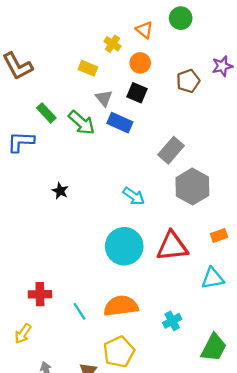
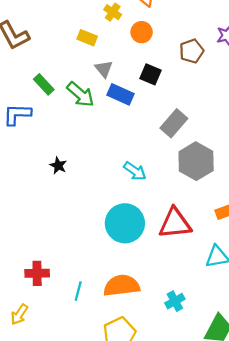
black square: (137, 93) -> (150, 74), moved
cyan line: (79, 311) -> (78, 291), turned 48

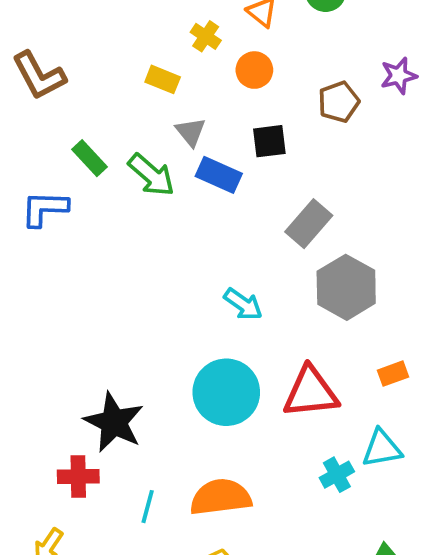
black square: (150, 74) -> (269, 141), turned -30
black star: (58, 166) -> (114, 422), moved, size x2.0
cyan cross: (175, 301) -> (337, 475), moved

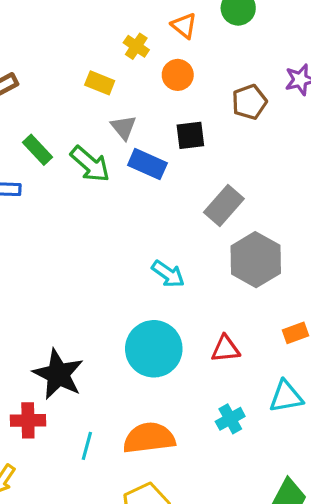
red triangle: (311, 392) -> (225, 349), size x0.6
cyan cross: (337, 475) -> (230, 419), moved

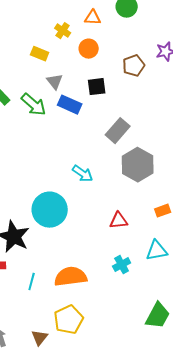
orange triangle: (184, 26) -> (93, 18), turned -36
cyan circle: (154, 349) -> (50, 210), moved

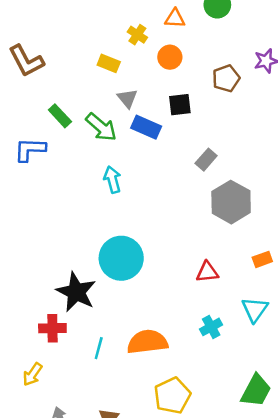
gray rectangle: (118, 131) -> (206, 160), size x0.7
cyan arrow: (83, 174) -> (112, 180), moved, turned -140
cyan triangle: (157, 251) -> (255, 309), turned -45
yellow pentagon: (69, 320) -> (172, 396), moved

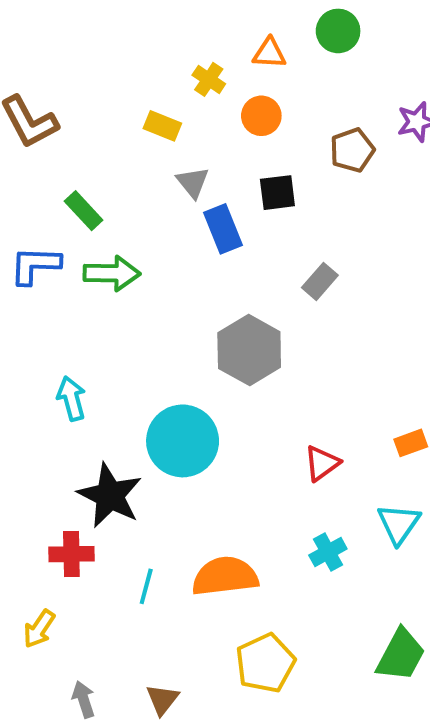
green arrow: (101, 127) -> (112, 273), moved, turned -40
blue rectangle: (146, 127) -> (223, 229), turned 44
cyan arrow: (112, 180) -> (71, 399), moved
gray hexagon: (231, 202) -> (249, 350), moved
red triangle: (207, 272) -> (322, 463), turned -30

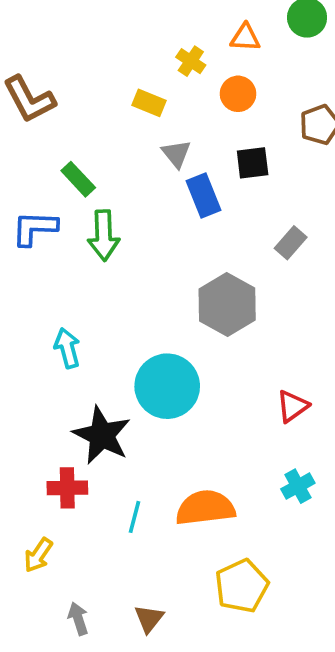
green arrow: (112, 273) -> (104, 235), turned 87

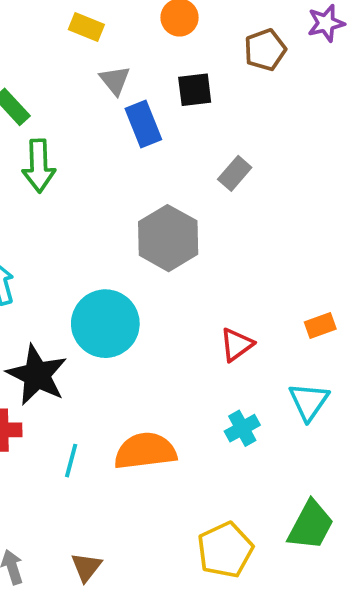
yellow pentagon: (242, 586) -> (225, 550), moved

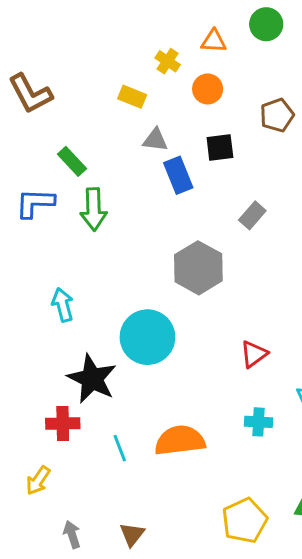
gray triangle: (115, 80) -> (155, 140), turned -44
cyan cross: (242, 428) -> (258, 422), turned 32
cyan line: (71, 461) -> (120, 448), turned -36

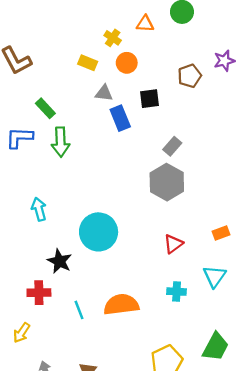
orange circle: (208, 89) -> (127, 63), moved
gray hexagon: (198, 268) -> (167, 182), moved
black star: (92, 379) -> (59, 261), size x0.7

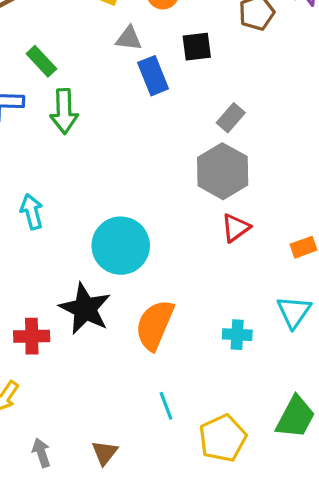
red triangle: (173, 244) -> (236, 228), moved
black star: (59, 261) -> (85, 309), moved, size x1.4
orange semicircle: (121, 305) -> (155, 325), moved, turned -60
cyan line: (79, 310) -> (166, 406), moved

